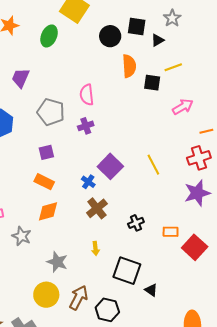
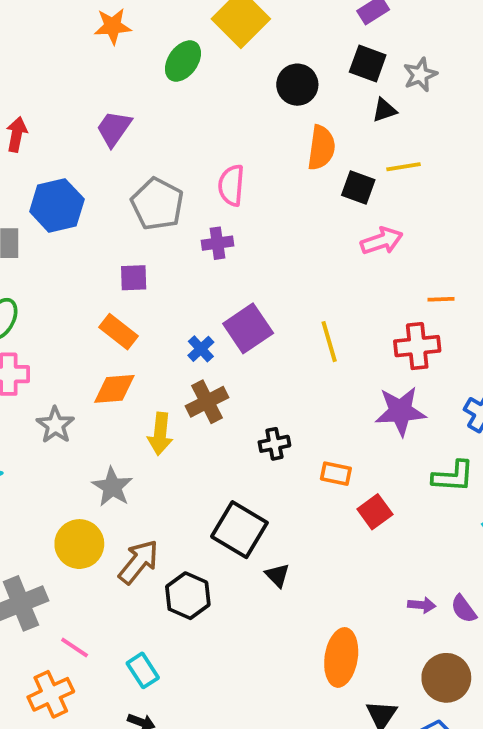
black square: (137, 26) -> (368, 64), moved
pink arrow: (183, 107) -> (382, 241), moved
red square: (195, 247) -> (375, 512), size x0.7
yellow arrow: (95, 248) -> (160, 434), moved, size x1.5

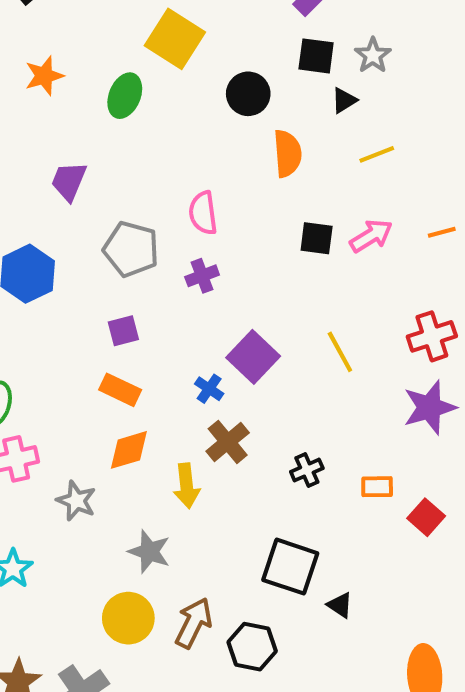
black square: (358, 188) -> (317, 238), moved
orange line: (441, 299) -> (442, 232), moved

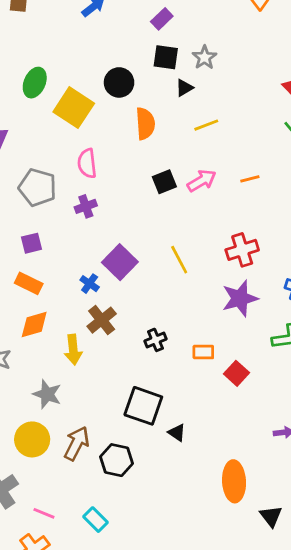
yellow square: (175, 39) -> (74, 108), moved
black square: (317, 238) -> (164, 182), turned -30

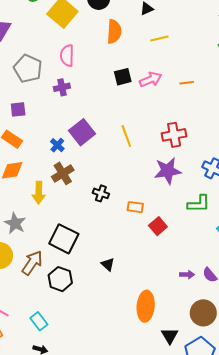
black cross: (155, 340) -> (101, 193), turned 35
black square: (143, 406) -> (64, 239), moved

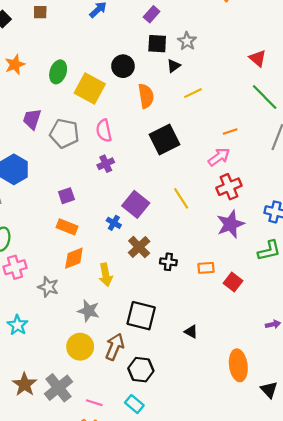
gray pentagon: (28, 69) -> (64, 133), moved
black square: (123, 77) -> (165, 140), size x1.6
pink arrow: (151, 79) -> (219, 157), moved
brown cross: (63, 173) -> (139, 247), moved
black hexagon: (60, 279) -> (141, 370), moved

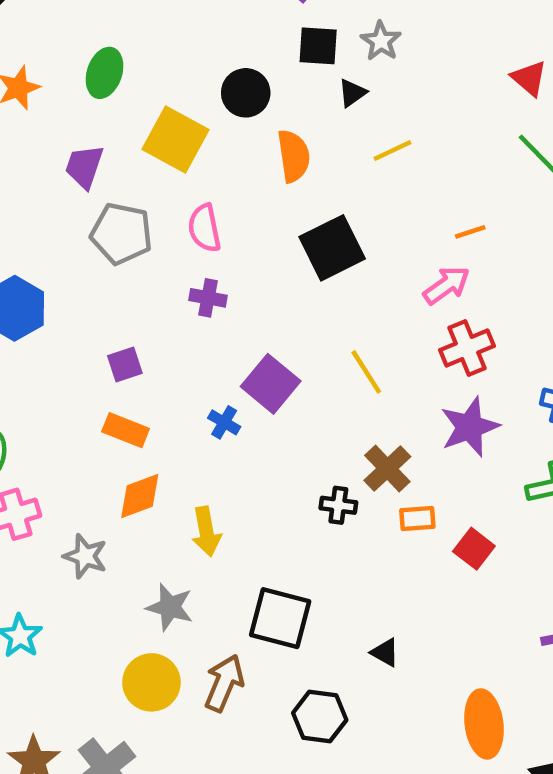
green ellipse: (58, 72) -> (105, 73), moved
purple trapezoid: (32, 119) -> (84, 166), moved
purple cross: (106, 164) -> (208, 298), turned 35
brown cross: (139, 247) -> (387, 469), moved
black hexagon: (141, 370) -> (320, 716), moved

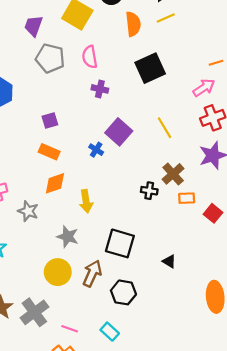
yellow line: (392, 150) -> (166, 18), moved
purple cross: (208, 298) -> (100, 89), moved
black hexagon: (320, 716) -> (123, 292), moved

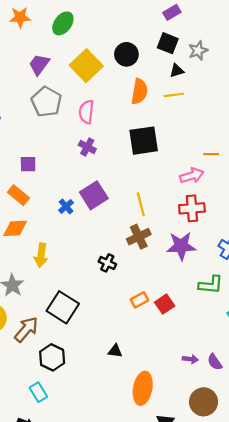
brown cross: (173, 174) -> (139, 237), moved
orange rectangle: (187, 198) -> (139, 300), moved, turned -42
black triangle: (169, 261) -> (115, 351), moved, turned -40
cyan rectangle: (110, 332) -> (38, 392), moved

